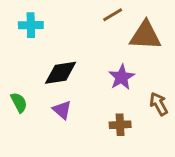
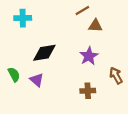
brown triangle: (145, 36) -> (95, 26), moved, size x0.6
purple triangle: (62, 110) -> (37, 80), moved

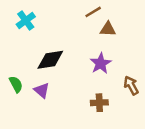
cyan cross: (23, 18) -> (26, 20), turned -35

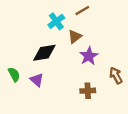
cyan cross: (26, 20) -> (56, 21), moved
brown triangle: (108, 29) -> (75, 37), moved, turned -40

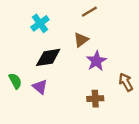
cyan cross: (56, 21) -> (40, 23), moved

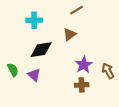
cyan cross: (40, 23) -> (34, 20), turned 35
purple star: (96, 61) -> (84, 65), moved

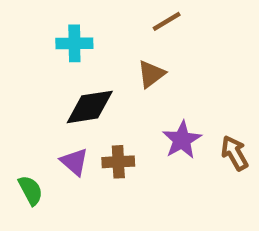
green semicircle: (13, 70) -> (31, 190), moved
brown cross: (82, 85) -> (118, 162), moved

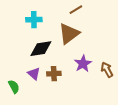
brown triangle: (151, 74) -> (69, 34), size x1.6

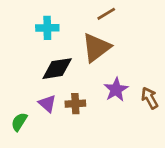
green semicircle: (14, 87) -> (19, 122), turned -120

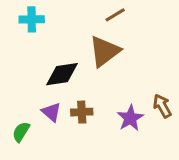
cyan cross: (47, 28) -> (32, 19), moved
purple star: (116, 90) -> (130, 118), moved

